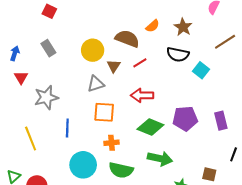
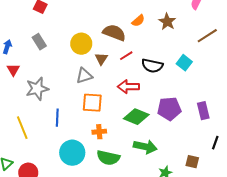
black semicircle: (178, 54) -> (152, 66), moved

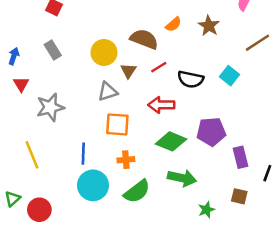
purple rectangle: (203, 111) -> (240, 157), moved
blue line: (57, 118) -> (83, 154), moved
green semicircle: (108, 158) -> (137, 191), turned -50

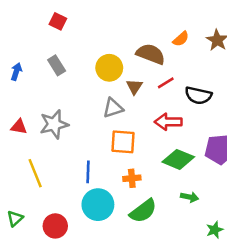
red triangle: (21, 84) -> (19, 127), moved, turned -49
green arrow: (182, 178) -> (190, 197), size x0.6
red circle: (39, 210) -> (55, 226), moved

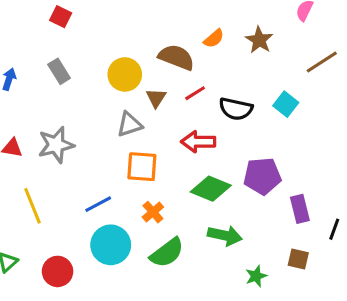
blue line: (88, 172) -> (98, 204), turned 60
orange cross: (132, 178) -> (153, 212), turned -36
green arrow: (190, 197) -> (225, 235), size x1.5

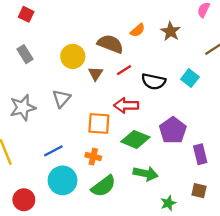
gray triangle: (129, 124) -> (61, 99), moved, turned -30
orange square: (142, 167) -> (99, 124), moved
purple pentagon: (262, 176) -> (173, 130), turned -30
orange cross: (153, 212) -> (93, 157), turned -35

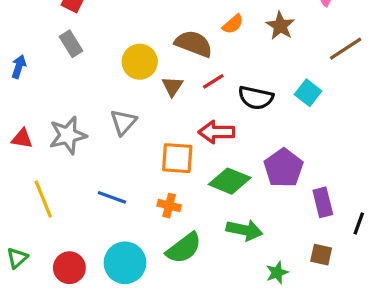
gray rectangle: (25, 54) -> (71, 44), moved
blue line: (53, 151) -> (112, 197), turned 48
cyan circle: (63, 180) -> (125, 263), moved

